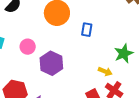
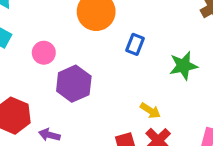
green star: (124, 53) -> (183, 66), moved

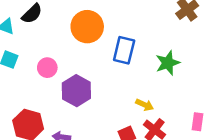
blue rectangle: (135, 44) -> (124, 50), size x1.5

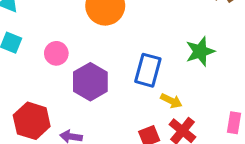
blue rectangle: (124, 50) -> (148, 70), moved

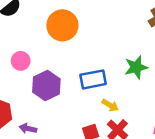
blue rectangle: (148, 70) -> (93, 79), turned 60

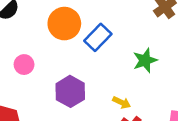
blue rectangle: (93, 79) -> (98, 37), moved, turned -30
purple hexagon: (46, 86) -> (70, 91), moved

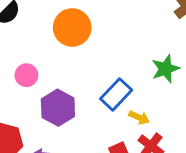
blue rectangle: (98, 37) -> (116, 94), moved
purple hexagon: (70, 91) -> (58, 108), moved

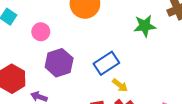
green star: (165, 69) -> (145, 26), moved

